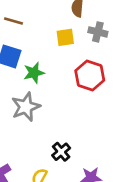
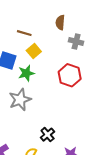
brown line: (13, 21) -> (24, 33), moved
yellow square: (65, 37) -> (34, 51), moved, turned -32

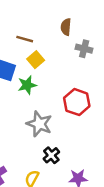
red hexagon: (70, 75) -> (77, 102), moved
gray star: (20, 100) -> (39, 124), moved, turned -30

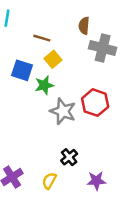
gray cross: (84, 49) -> (103, 48), size x1.5
gray star: (39, 124) -> (63, 111), moved

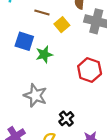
yellow square: (53, 59) -> (62, 25), moved
gray star: (63, 111) -> (35, 95), moved

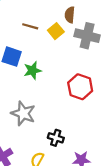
yellow square: (62, 25) -> (56, 31), moved
black cross: (66, 119) -> (56, 138), turned -32

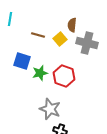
red hexagon: (80, 87) -> (64, 76), moved
gray star: (23, 113) -> (50, 109), moved

